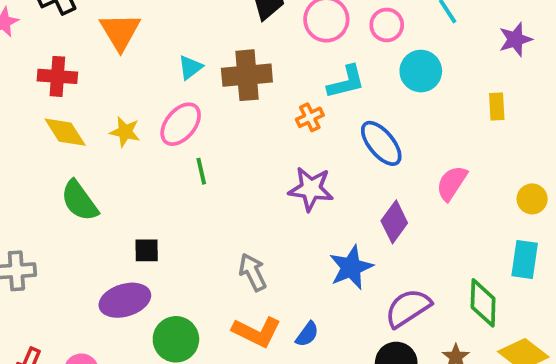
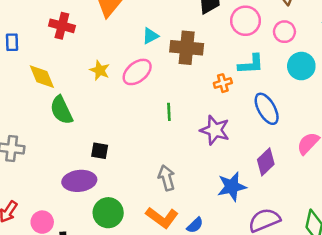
yellow diamond: (65, 132) -> (42, 77), moved
green line: (201, 171) -> (169, 112), moved

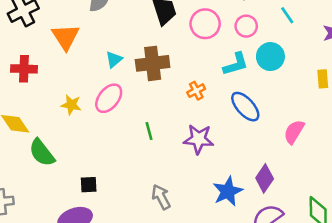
cyan L-shape: (251, 64) -> (236, 64), moved
purple diamond: (266, 162) -> (265, 178), moved

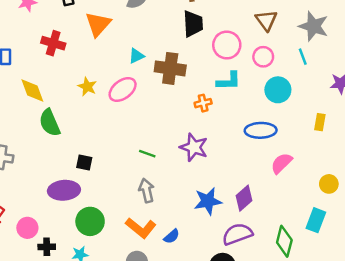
cyan L-shape: (236, 64) -> (229, 81), moved
blue ellipse: (245, 107) -> (261, 130), moved, turned -64
green line: (149, 131) -> (147, 154), moved, turned -70

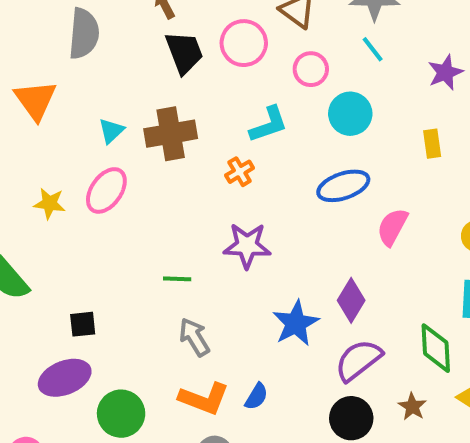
pink circle: (227, 45) -> (244, 43), moved

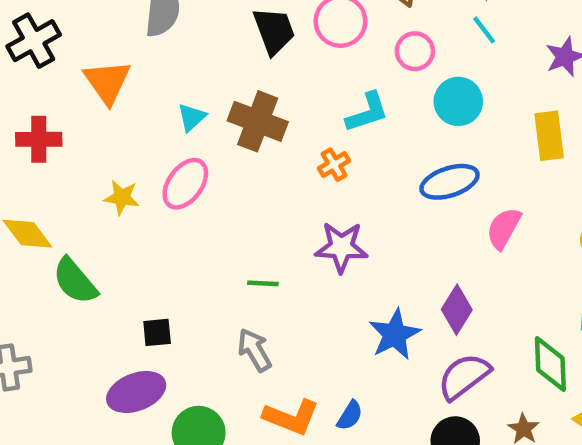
brown cross: (171, 134) -> (258, 121), turned 30
yellow rectangle: (432, 144) -> (549, 136), size x1.5
gray arrow: (194, 337) -> (254, 350), moved

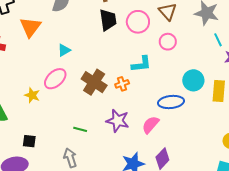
cyan line: (484, 30) -> (218, 40), moved
cyan circle: (458, 101) -> (193, 80), moved
brown cross: (258, 121) -> (94, 82), moved
yellow star: (122, 197) -> (32, 95), moved
pink semicircle: (504, 228) -> (151, 125), moved

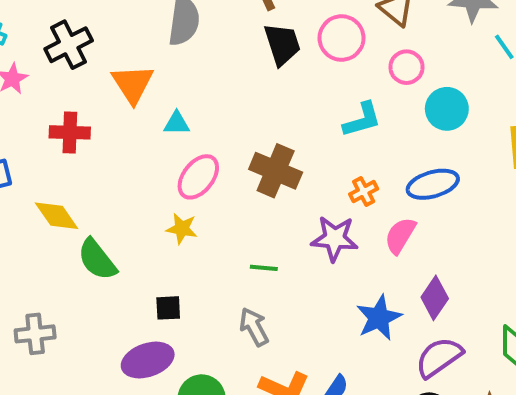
cyan triangle: (64, 50) -> (177, 123), moved, turned 40
cyan circle: (193, 80) -> (447, 109), moved
orange cross: (122, 84) -> (364, 191), moved
yellow star: (32, 95) -> (182, 229), moved

